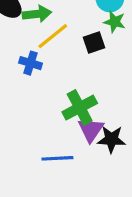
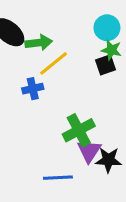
black square: (94, 42) -> (105, 65), moved
blue cross: (31, 63) -> (33, 89), turned -30

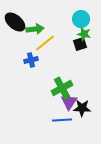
blue line: (58, 178) -> (62, 120), moved

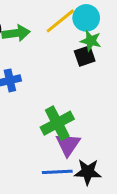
yellow line: (45, 43) -> (60, 21), moved
black star: (82, 108) -> (88, 172), moved

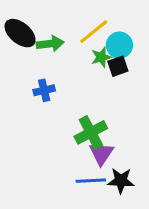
cyan circle: (86, 18) -> (119, 45), moved
green star: (91, 41) -> (101, 57), moved, turned -30

